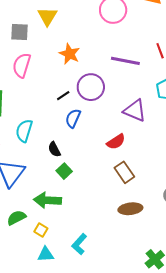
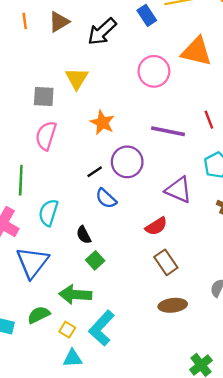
blue semicircle: (73, 118) -> (106, 198), turned -72
cyan L-shape: (79, 244) -> (102, 328), moved, size x1.4

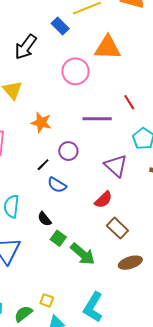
purple circle: (127, 162) -> (68, 151), size x0.7
purple triangle: (179, 190) -> (116, 166), turned 30
green arrow: (75, 295) -> (83, 254), moved, turned -132
green semicircle: (39, 315) -> (23, 314), moved
cyan L-shape: (102, 328) -> (93, 307), moved

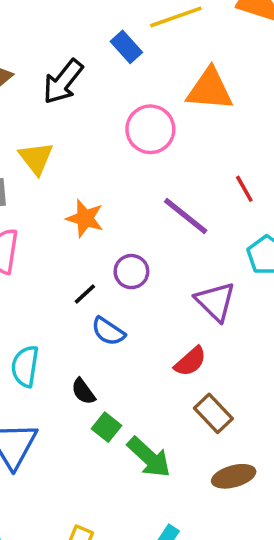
purple line: (97, 119) -> (186, 216), turned 36

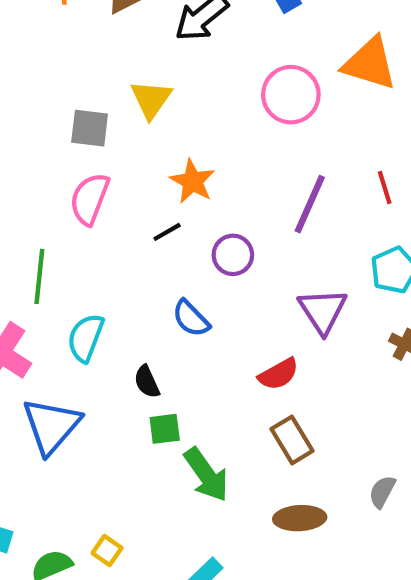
purple line: (186, 216) -> (310, 204), turned 63
black line: (85, 294) -> (167, 232), moved
green square: (106, 427) -> (165, 429), turned 32

